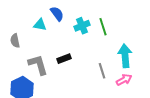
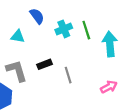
cyan triangle: (40, 25) -> (18, 36), moved
cyan arrow: (125, 56) -> (110, 44), moved
gray line: (102, 71) -> (68, 75), moved

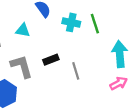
cyan cross: (64, 29) -> (71, 22), turned 35
cyan arrow: (110, 44) -> (120, 54), moved

